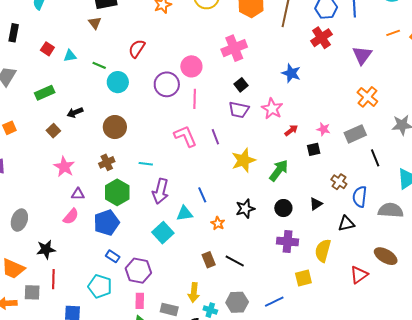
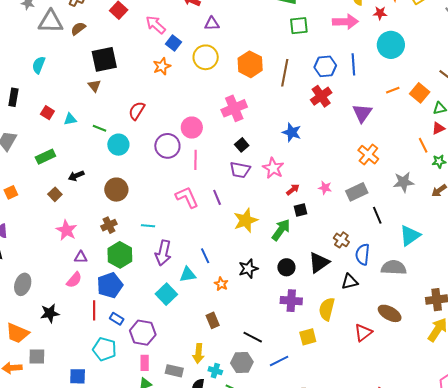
black square: (314, 149) -> (300, 210), moved
black triangle: (316, 204) -> (319, 262), size x1.6
black line: (235, 261) -> (253, 337), moved
red line: (53, 279) -> (94, 310), moved

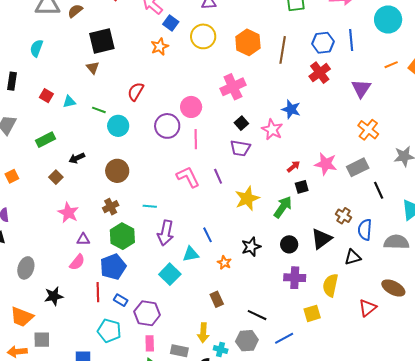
pink star: (273, 168) -> (272, 130), moved
pink star: (325, 188) -> (326, 164), size x1.6

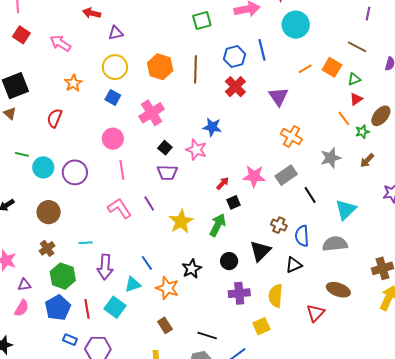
blue square: (171, 23) -> (113, 97), moved
red semicircle: (136, 92) -> (55, 118), moved
purple circle: (167, 126) -> (75, 172), moved
orange star: (224, 263) -> (167, 288), size x1.6
red line: (98, 292) -> (87, 309), moved

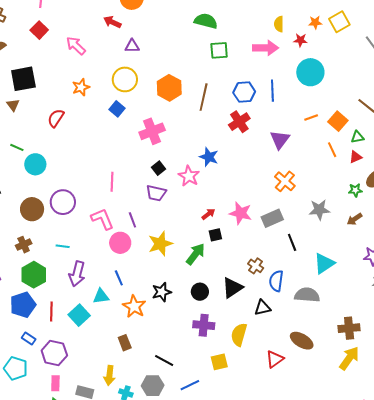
orange line: (344, 118) -> (332, 150), moved
pink circle: (113, 139) -> (120, 243), moved
purple circle: (75, 172) -> (63, 202), moved

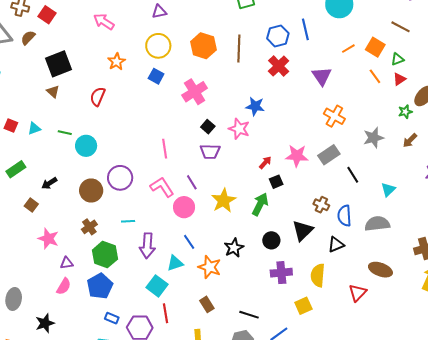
red square: (39, 30) -> (47, 15), moved
cyan triangle: (324, 263) -> (388, 190), size x0.7
red line: (51, 312) -> (166, 313), moved

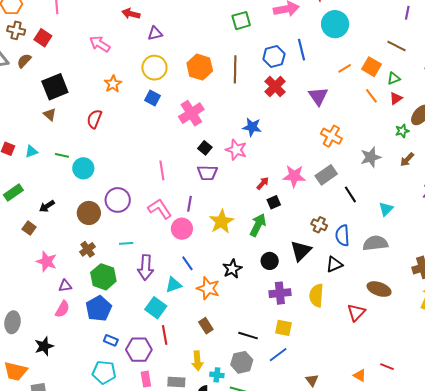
purple line: (192, 182) -> (189, 204), turned 42
yellow square: (303, 306) -> (283, 328), moved, turned 36

